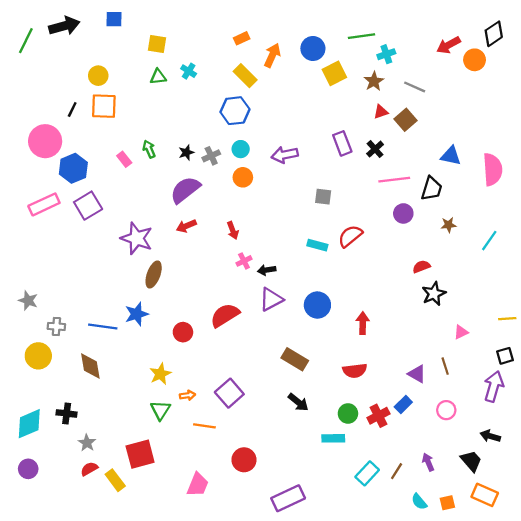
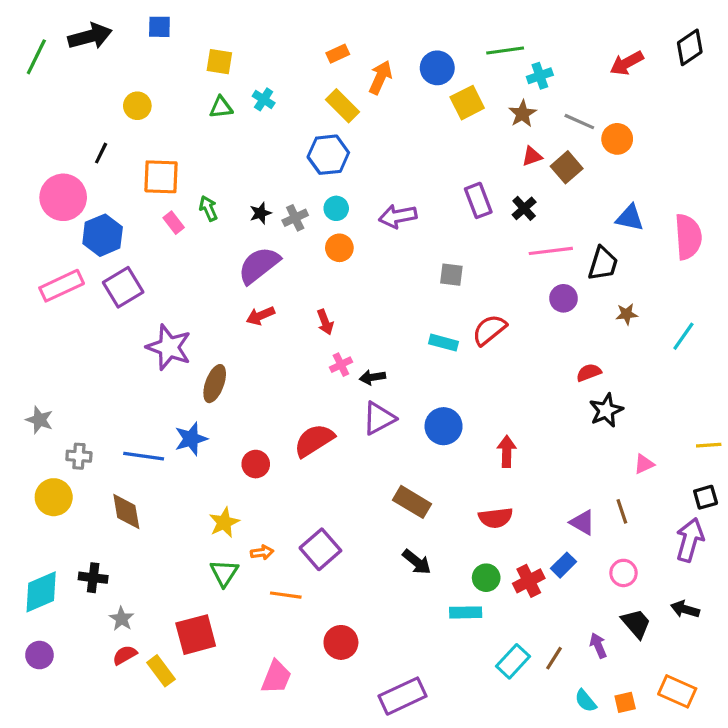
orange circle: (475, 60) -> (617, 139), moved
orange square: (104, 106) -> (161, 177), moved
purple star: (137, 238) -> (169, 347), moved
black trapezoid: (471, 461) -> (636, 623), moved

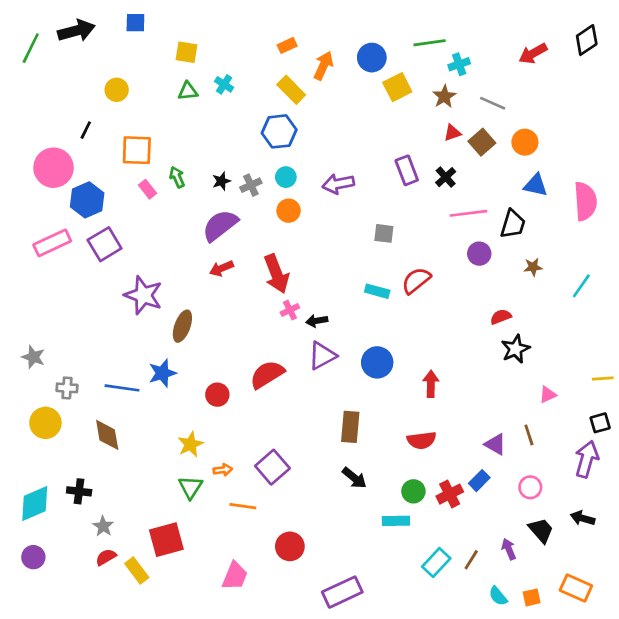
orange circle: (617, 139) -> (525, 142), moved
red arrow: (325, 322) -> (276, 274), size x1.8
brown rectangle: (412, 502) -> (350, 427), turned 64

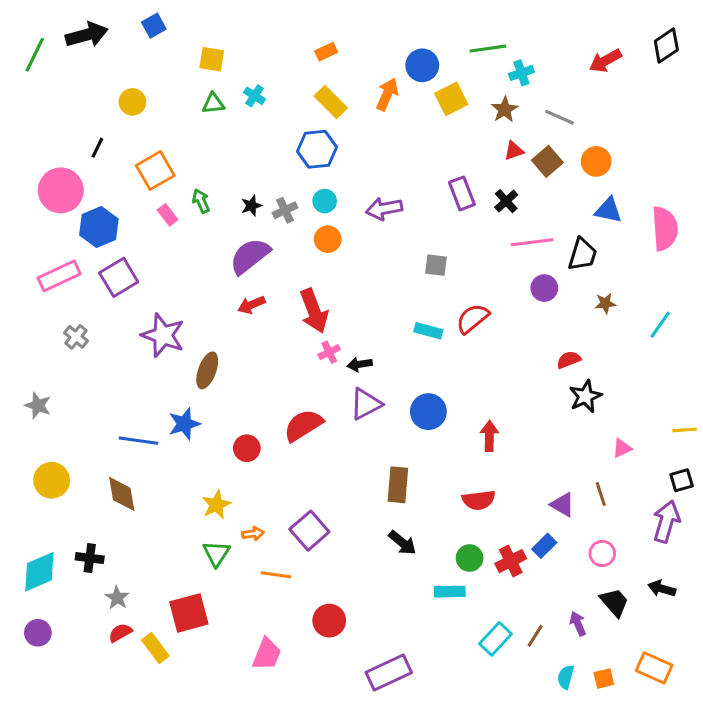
blue square: (135, 23) -> (154, 26), turned -30
orange arrow: (323, 66) -> (387, 94), moved
orange square: (137, 150) -> (155, 171), turned -32
gray cross: (67, 388) -> (76, 337), moved, turned 35
cyan semicircle: (498, 596) -> (566, 677), turned 55

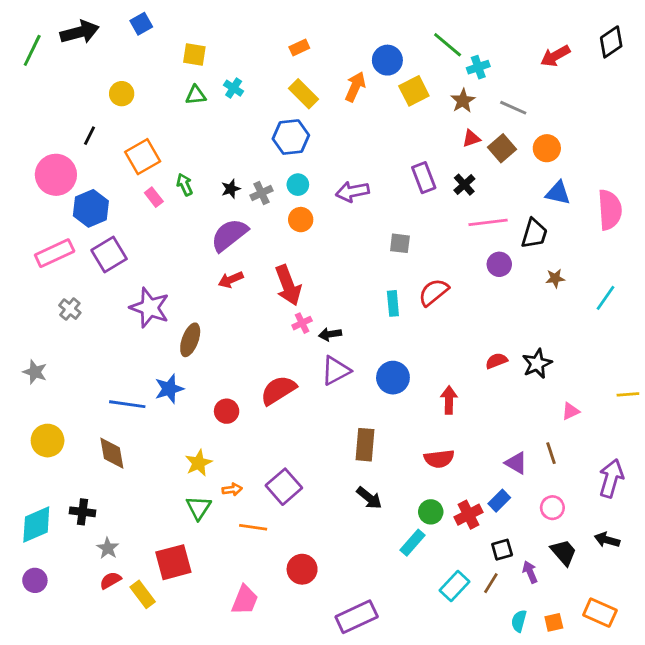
green line: (488, 49) -> (448, 45), turned 48
cyan rectangle: (428, 331) -> (393, 303), turned 70
red semicircle: (569, 360) -> (496, 361), moved
black square: (682, 480) -> (502, 550), moved
cyan rectangle: (450, 592) -> (413, 543), turned -48

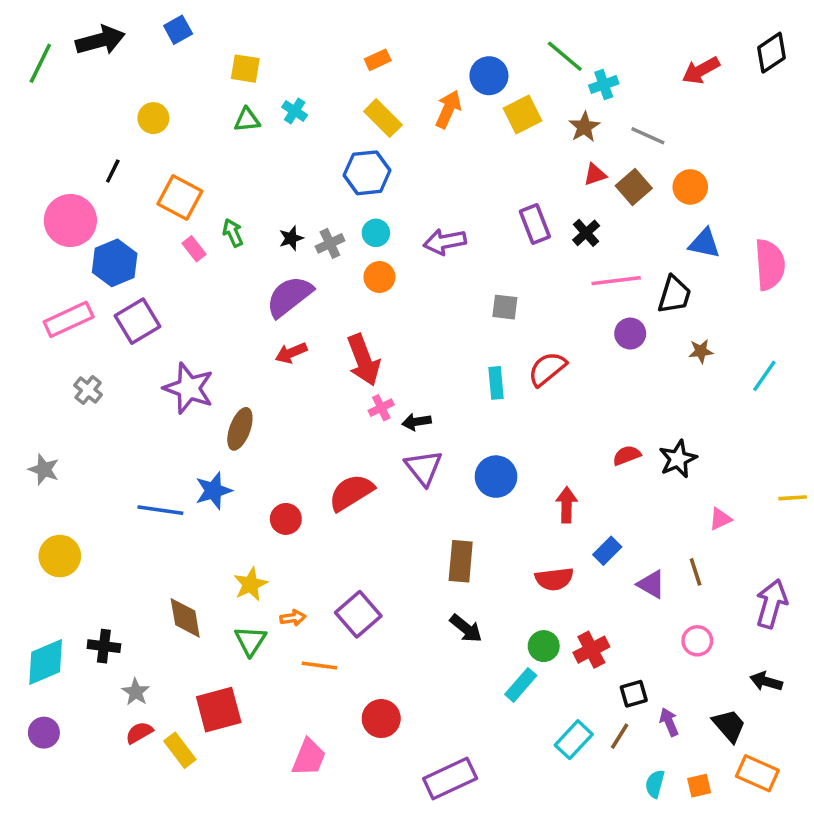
orange square: (143, 157) -> (180, 198), turned -32
purple triangle: (336, 371) -> (424, 468), turned -40
brown diamond: (112, 453) -> (185, 618), moved
blue rectangle: (499, 501) -> (607, 551), moved
black trapezoid: (564, 552) -> (729, 726), moved

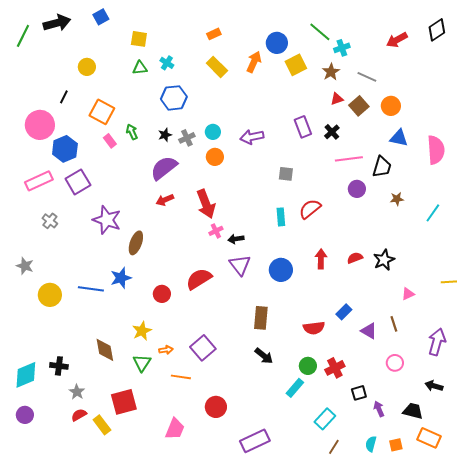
blue hexagon: (367, 173) -> (174, 98), moved
red arrow: (567, 505) -> (321, 259), moved
yellow circle: (60, 556) -> (50, 295), moved
black trapezoid: (729, 726) -> (413, 411), turned -35
brown line: (620, 736) -> (334, 447), moved

